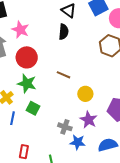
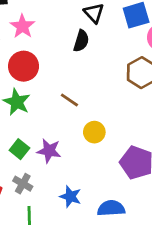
green square: (33, 108) -> (19, 149), moved
purple star: (89, 120) -> (49, 151), moved, turned -30
gray cross: (65, 127) -> (23, 184), moved

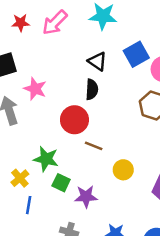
red circle: (24, 66) -> (74, 120), moved
green square: (19, 149) -> (61, 183), moved

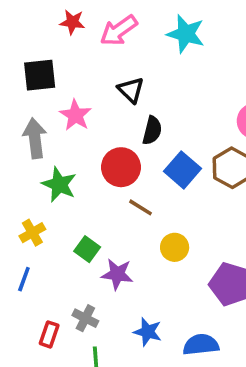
blue square: (136, 54) -> (183, 170), moved, turned -30
black triangle: (97, 61) -> (131, 90), moved
green star: (46, 159) -> (59, 184), moved
blue line: (29, 205) -> (24, 279), moved

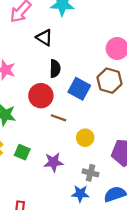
black triangle: (131, 90) -> (44, 38), moved
green square: (87, 249) -> (22, 152), moved
gray cross: (85, 318) -> (90, 173), moved

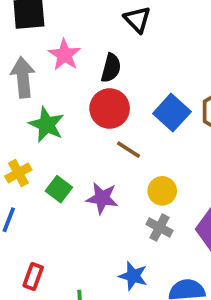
black semicircle: (55, 69) -> (111, 68), moved
purple star: (53, 162) -> (102, 198), moved
gray cross: (90, 173) -> (159, 227), moved

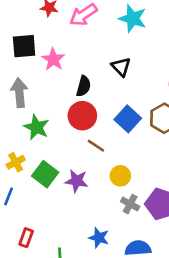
black triangle: (137, 19) -> (121, 67), moved
pink star: (65, 55) -> (53, 59), moved
green square: (59, 189) -> (45, 174), size x1.4
gray cross: (159, 227) -> (130, 204), moved

